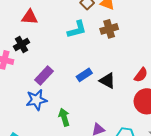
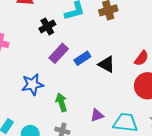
black cross: (21, 44) -> (47, 26), moved
purple rectangle: (44, 76) -> (59, 53), moved

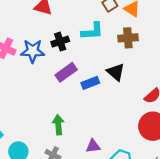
black triangle: (107, 64) -> (116, 72), moved
blue star: (33, 84) -> (33, 51), moved

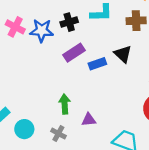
purple triangle: (93, 146) -> (89, 120), moved

